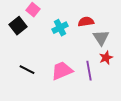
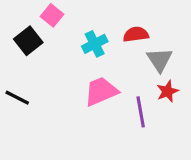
black line: (27, 70) -> (17, 98), moved
pink trapezoid: (62, 71) -> (101, 91), moved

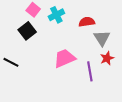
black square: (28, 41) -> (27, 31), moved
cyan cross: (95, 44) -> (56, 15), moved

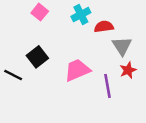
cyan cross: (56, 15) -> (81, 15), moved
black square: (27, 31) -> (37, 57), moved

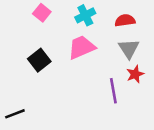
red semicircle: (104, 27) -> (125, 20), moved
pink trapezoid: (77, 70) -> (81, 47), moved
black line: (13, 75) -> (15, 114), moved, turned -48

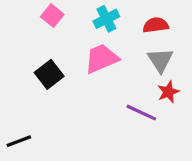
purple line: (113, 91) -> (141, 113), turned -55

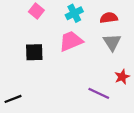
black square: (49, 74) -> (34, 52), turned 36
red star: (168, 92) -> (122, 77), moved
purple line: (141, 113) -> (99, 93), moved

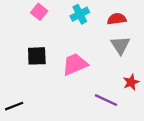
pink trapezoid: (71, 41) -> (75, 64), moved

